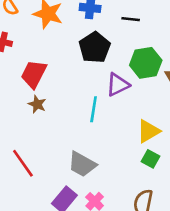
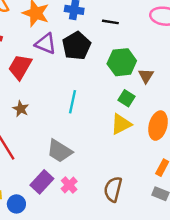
purple triangle: (118, 85) -> (46, 44), moved, turned 45
brown star: (37, 104) -> (21, 109), moved
green square: (151, 159) -> (126, 98), moved

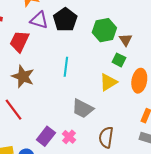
green square: (126, 98) -> (119, 60), moved
brown star: (21, 109) -> (23, 76), size x1.6
gray trapezoid: (60, 151) -> (83, 109), moved

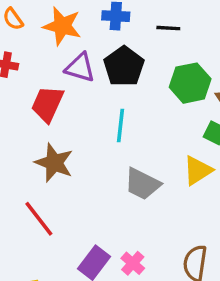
cyan line: (66, 67) -> (121, 125), moved
gray trapezoid: (83, 109) -> (142, 184), moved

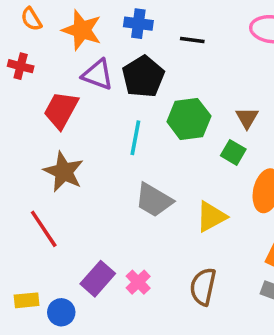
green hexagon: (190, 83) -> (189, 119), moved
yellow triangle: (198, 170) -> (211, 217), moved

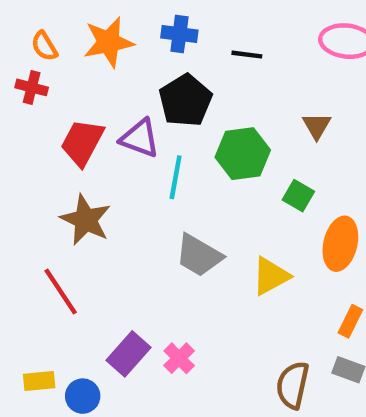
orange semicircle: (31, 19) -> (44, 46), moved
orange star: (82, 30) -> (108, 42), turned -30
purple triangle: (98, 75) -> (140, 138), moved
brown triangle: (247, 118) -> (317, 126), moved
brown semicircle: (203, 287) -> (293, 385), moved

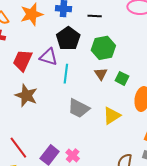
brown triangle: (317, 126) -> (101, 74), moved
green hexagon: (243, 154) -> (103, 48), moved
red line: (61, 292) -> (18, 148), moved

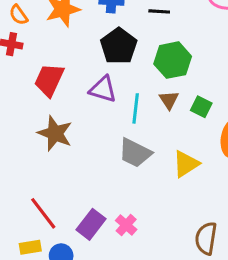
purple triangle: (49, 57) -> (103, 89), moved
cyan line: (66, 74) -> (136, 108), moved

